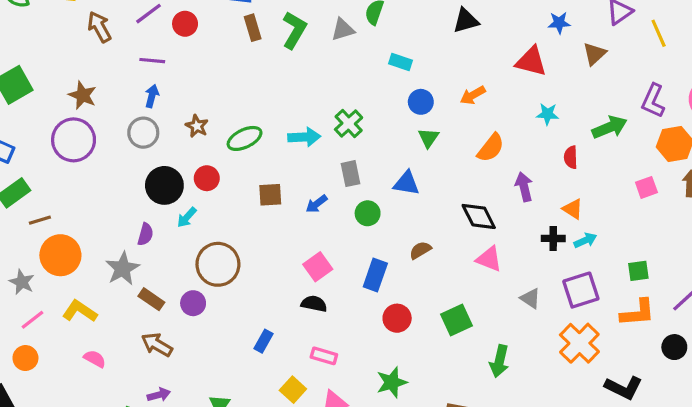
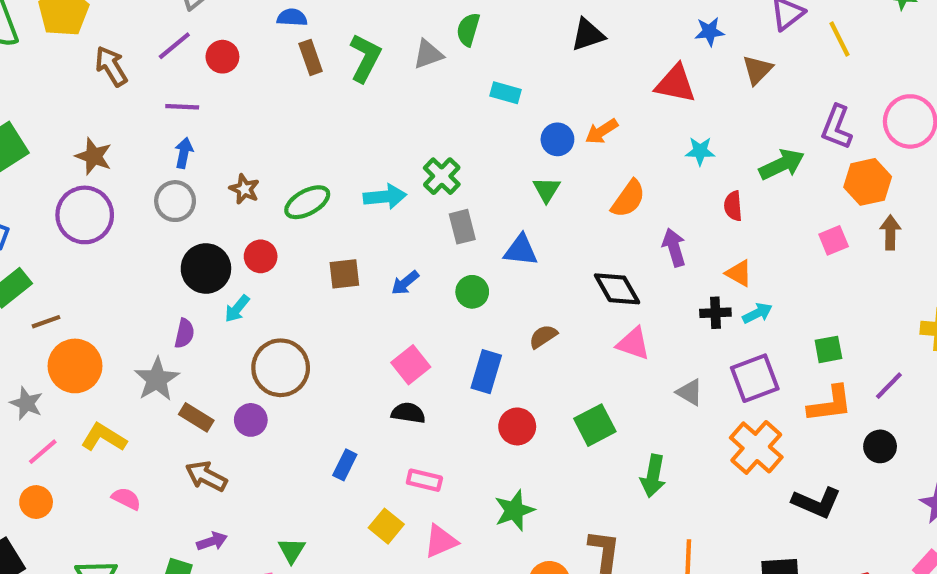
blue circle: (421, 102) -> (557, 139), moved
gray rectangle: (351, 174) -> (462, 227), moved

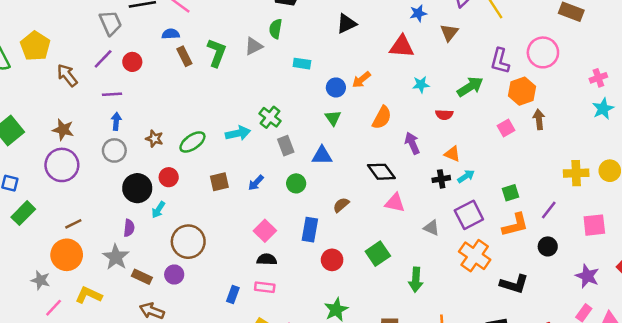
red semicircle: (733, 206) -> (444, 115), turned -77
brown line: (46, 322) -> (73, 224), moved
pink rectangle: (424, 480) -> (265, 287), moved

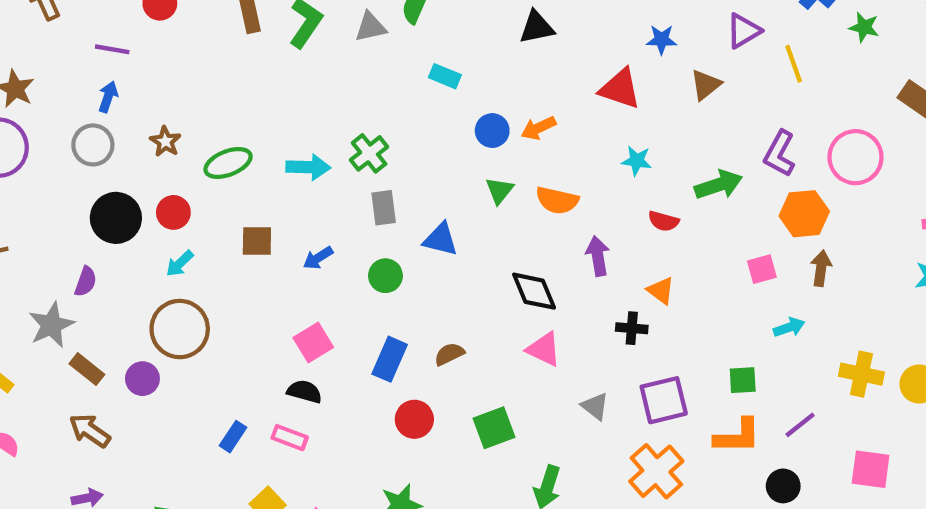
green triangle: (333, 118) -> (499, 190), moved
orange semicircle: (382, 118) -> (557, 200), turned 60
cyan arrow: (466, 176) -> (789, 327), moved
brown semicircle: (341, 205) -> (449, 354), moved
cyan arrow: (158, 210) -> (180, 264), moved

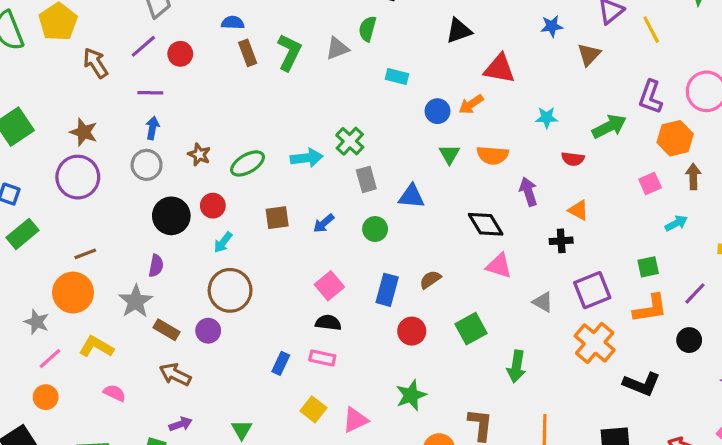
red triangle: (620, 89) -> (499, 69), moved

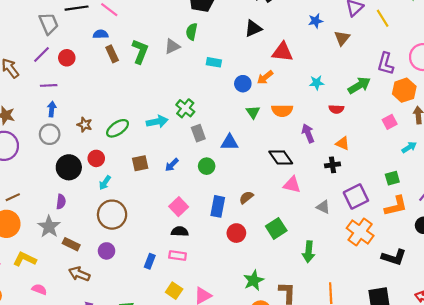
purple circle: (208, 331) -> (107, 251), moved
green star: (411, 395) -> (254, 280), moved

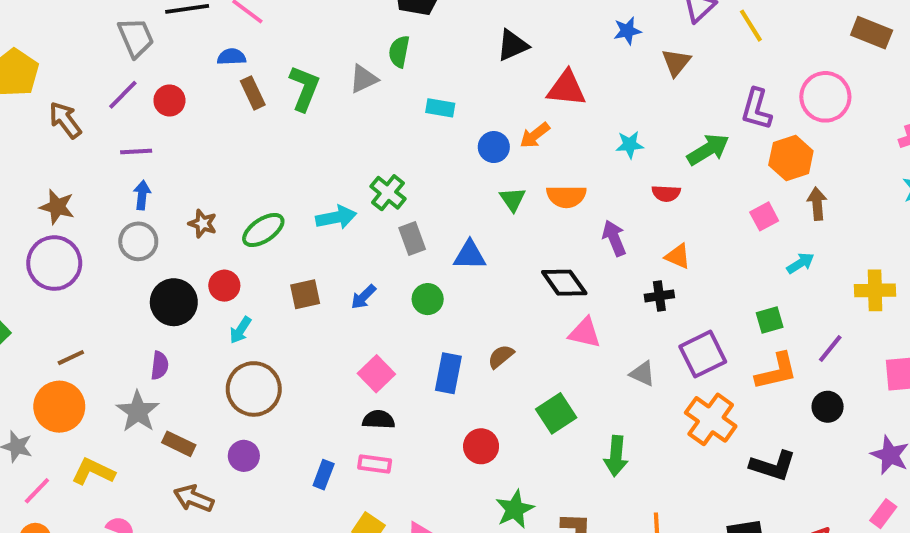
red circle: (236, 233) -> (481, 446), moved

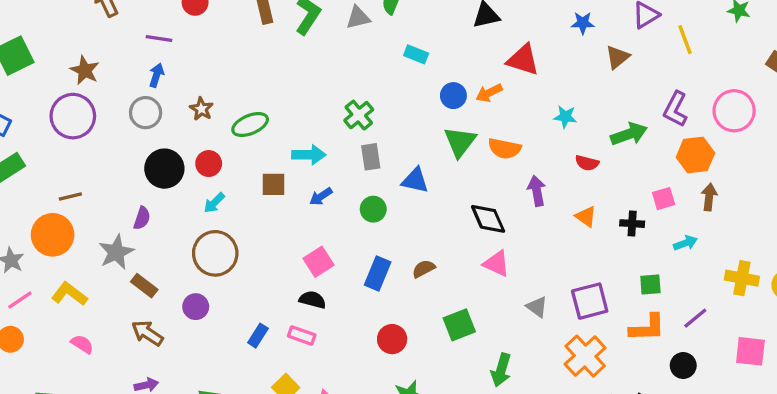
green triangle: (513, 199) -> (460, 142), size x1.5
cyan arrow: (336, 217) -> (309, 155), moved
black cross: (659, 296) -> (632, 224), moved

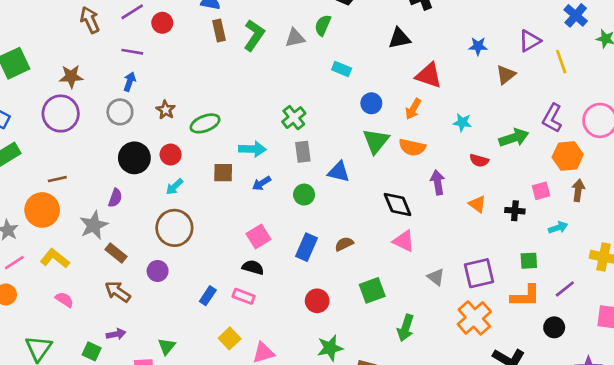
brown star: (85, 70) -> (71, 76), turned -30
orange arrow: (489, 93) -> (413, 109), moved, turned -35

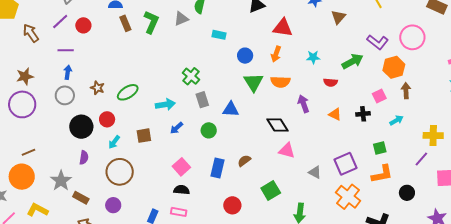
purple L-shape: (552, 118) -> (378, 42), turned -70
brown square: (223, 173) -> (144, 136), moved
purple semicircle: (115, 198) -> (84, 158), moved
purple line: (565, 289) -> (421, 159), moved

